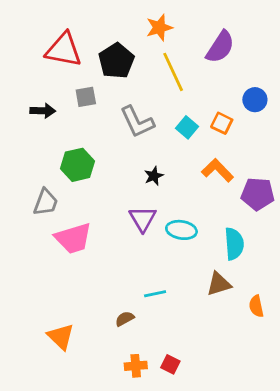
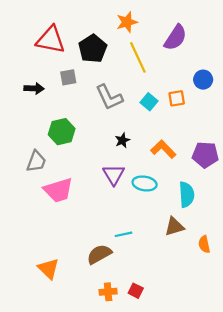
orange square: (222, 123) -> (177, 98), turned -35
orange L-shape: (217, 170) -> (163, 149), moved
brown semicircle: (125, 319) -> (99, 254), size x1.6

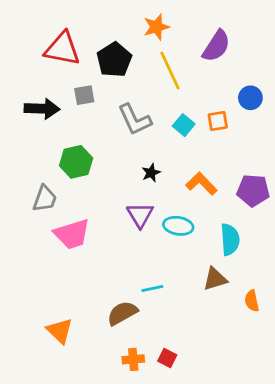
black arrow: (34, 88) -> (42, 109), size x1.4

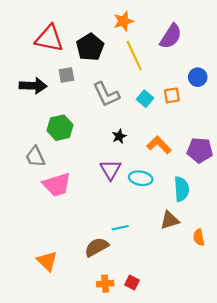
gray trapezoid: (45, 199) -> (35, 157), turned 135

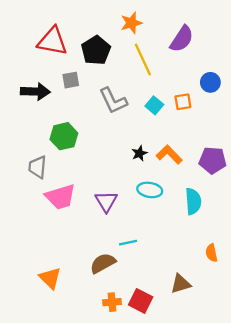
black star: (119, 136) -> (139, 153), moved
gray trapezoid: (35, 157) -> (38, 167), turned 30
purple triangle: (111, 170) -> (106, 201), moved
brown triangle: (170, 220) -> (181, 284), moved
red square: (132, 283) -> (141, 301), size x1.5

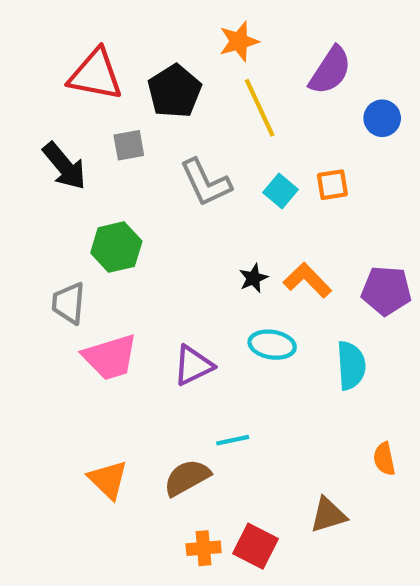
blue circle: (210, 82) -> (382, 118), moved
black arrow: (35, 92) -> (64, 166), turned 48
purple triangle: (106, 201) -> (193, 365), turned 35
orange triangle: (50, 278) -> (108, 480), moved

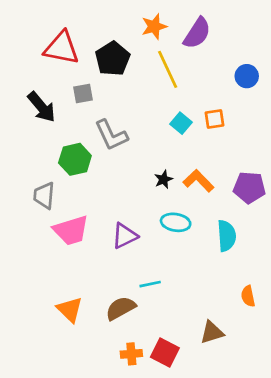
purple semicircle: (330, 70) -> (197, 33), moved
gray L-shape: (206, 183) -> (111, 135), moved

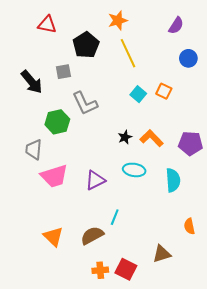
purple semicircle: (197, 33) -> (176, 26), moved, size x0.7
red triangle: (62, 48) -> (47, 25), moved, size x0.7
orange square: (215, 119) -> (164, 91), turned 35
cyan line: (150, 284) -> (115, 217), turned -56

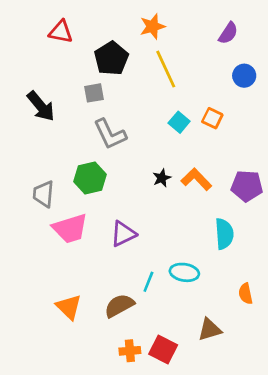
gray square: (63, 72) -> (94, 93), moved
green hexagon: (57, 122) -> (90, 178), moved
cyan ellipse: (134, 170) -> (184, 272), moved

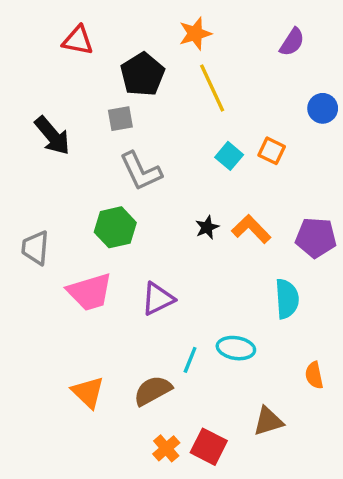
blue circle: (244, 76) -> (323, 108), moved
gray trapezoid: (43, 194) -> (35, 248), moved
orange cross: (130, 351) -> (166, 448), turned -36

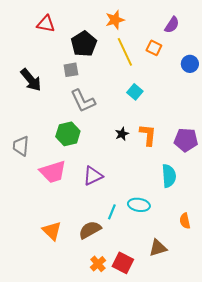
orange square: (272, 151) -> (154, 48), moved
orange L-shape: (251, 229) -> (148, 135), turned 50

